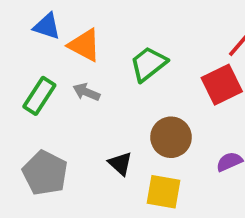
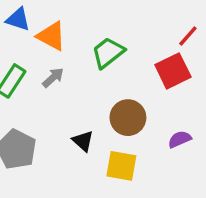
gray arrow: (86, 92) -> (53, 78), turned 115

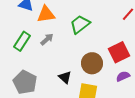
orange triangle: (51, 36) -> (46, 14), turned -36
red square: (173, 71) -> (119, 52), moved

